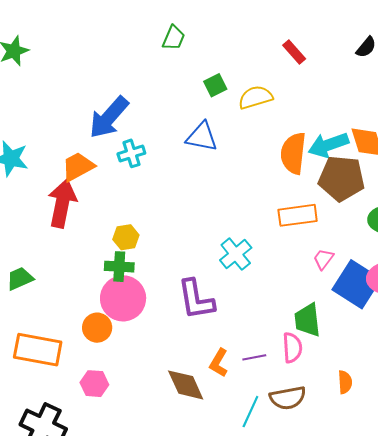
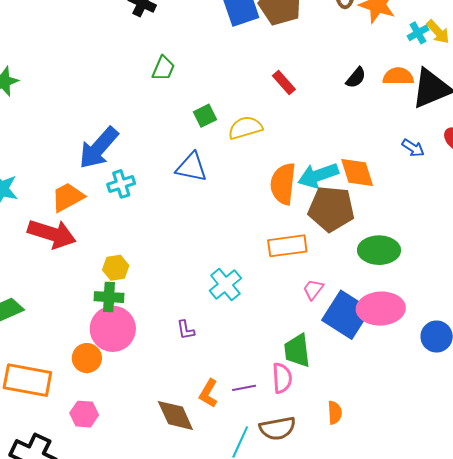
red arrow: (62, 203) -> (52, 234), turned 96
purple L-shape: (196, 299) -> (186, 330), size x0.5

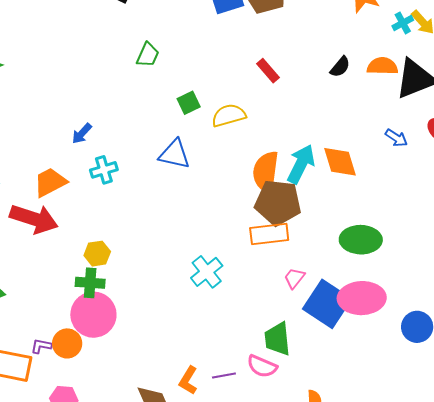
blue arrow: (99, 148) -> (82, 134), size x0.5
cyan arrow: (318, 175) -> (301, 164), turned 135
brown pentagon: (331, 209) -> (278, 203), moved
purple L-shape: (186, 330) -> (41, 346), moved, turned 110
pink semicircle: (282, 378) -> (262, 366), turned 116

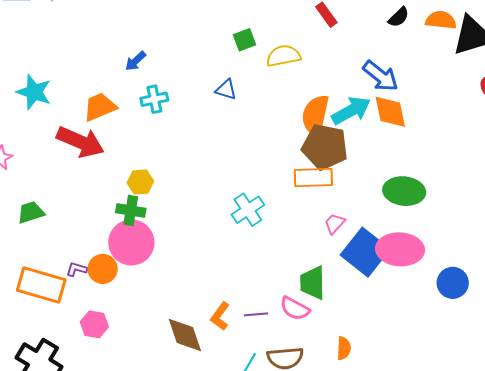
blue arrow: (396, 138) -> (381, 76), moved, size x1.6
blue triangle: (174, 154) -> (226, 90), size x0.7
cyan arrow: (301, 164) -> (351, 111), turned 30

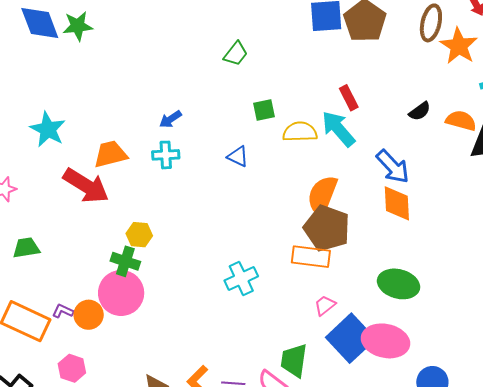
blue arrow: (135, 61) -> (170, 119), moved
cyan arrow: (351, 111) -> (338, 129), moved, turned -111

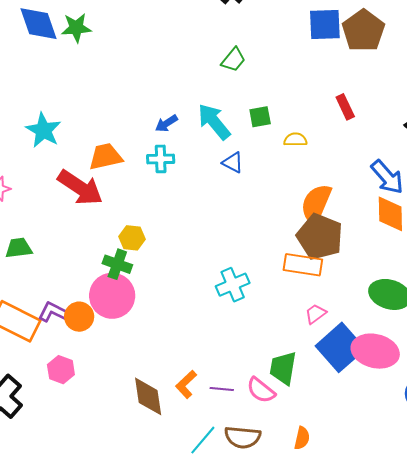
cyan arrow: (338, 129) -> (214, 122), moved
yellow semicircle: (300, 132) -> (295, 140), size x0.7
purple L-shape: (63, 311) -> (53, 312), size x1.4

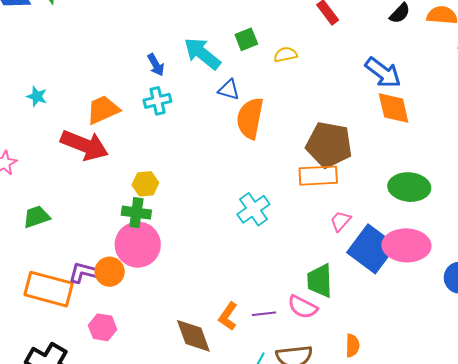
blue arrow: (166, 123) -> (156, 65), turned -75
cyan star: (43, 130) -> (37, 96), size x0.6
orange semicircle: (316, 204) -> (250, 118), moved

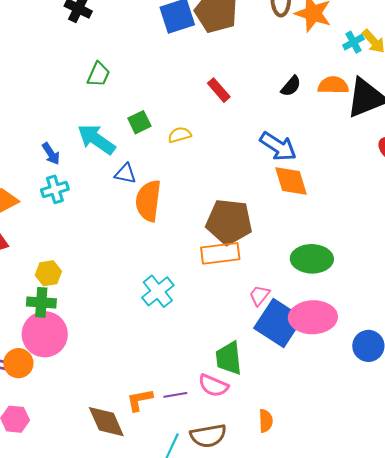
pink trapezoid: (341, 221) -> (259, 295), moved
orange L-shape: (228, 316) -> (140, 400), turned 48

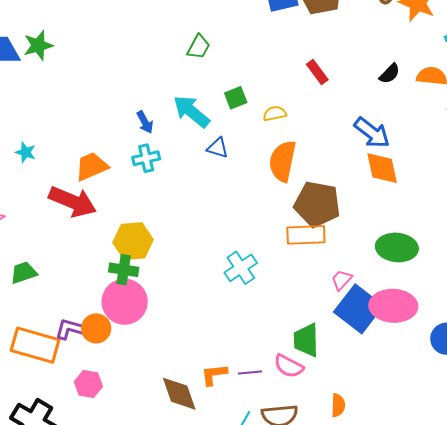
orange semicircle: (148, 201) -> (283, 161), moved
yellow hexagon: (48, 273) -> (133, 241), size x1.5

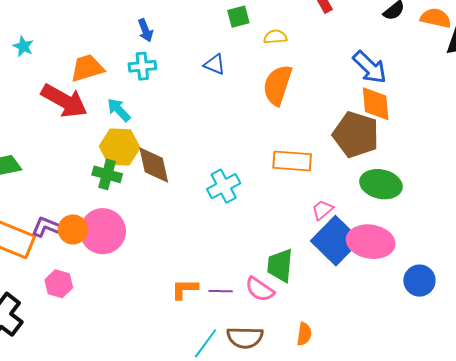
cyan arrow: (191, 111) -> (119, 110), moved, size x0.7
brown pentagon: (317, 204) -> (356, 135), moved
pink circle: (125, 302) -> (103, 231), moved
brown diamond: (179, 394) -> (154, 165), moved

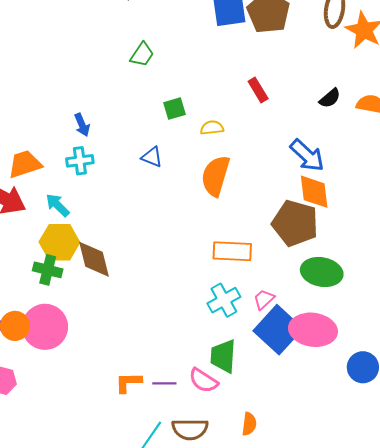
cyan cross: (224, 186) -> (224, 300), moved

